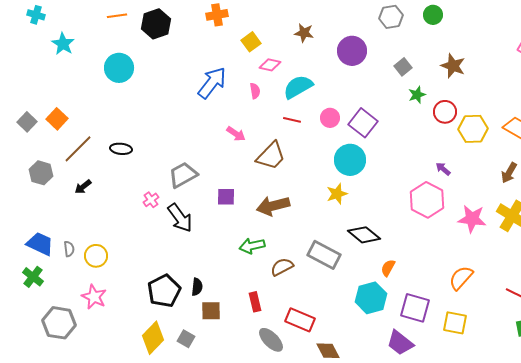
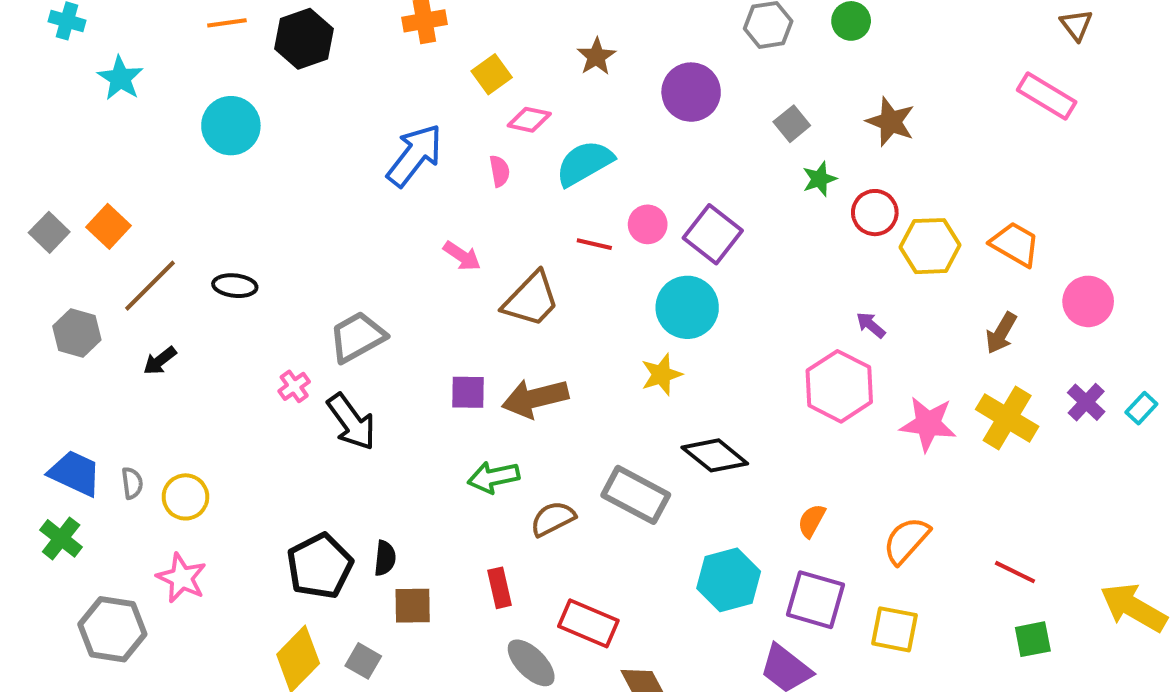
brown star: (304, 33) -> (596, 57), turned 30
red line: (292, 120) -> (594, 244), moved
purple square: (226, 197) -> (468, 392), moved
orange semicircle: (388, 268) -> (812, 521), moved

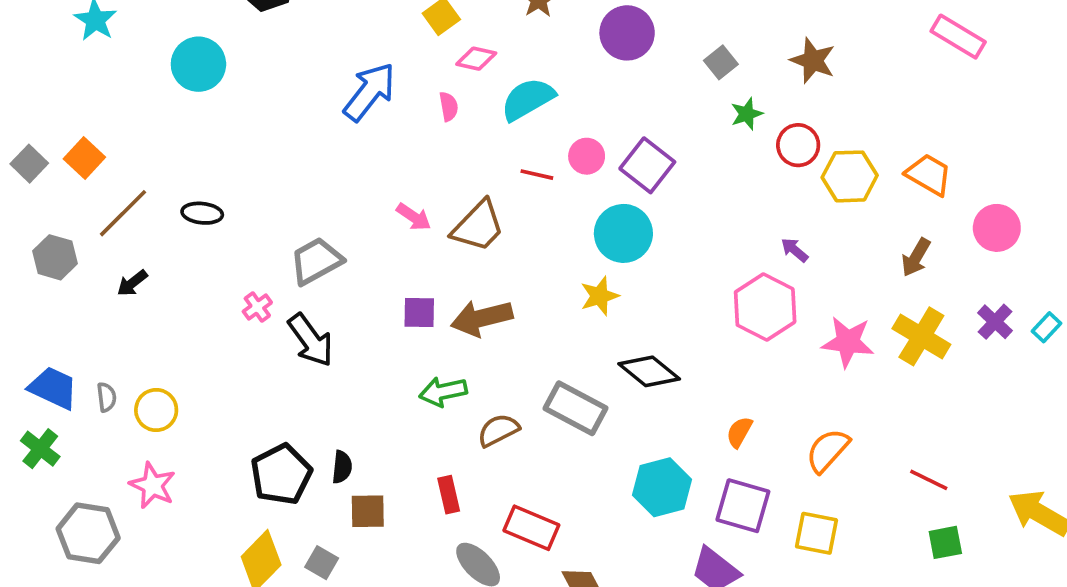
pink arrow: (462, 256) -> (414, 217), moved

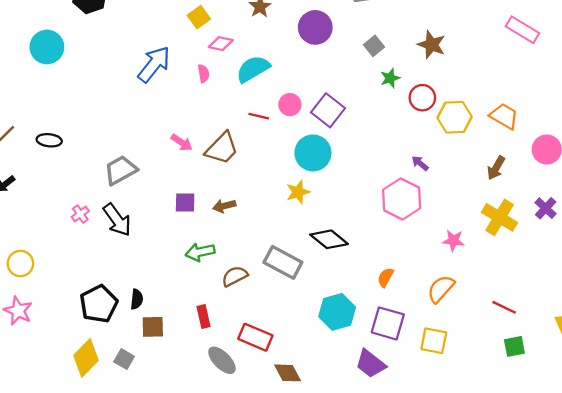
pink cross: (257, 307) -> (80, 214), moved
brown arrow: (482, 318) -> (224, 206), size x0.6
pink star: (848, 342) -> (453, 240), moved, size x0.7

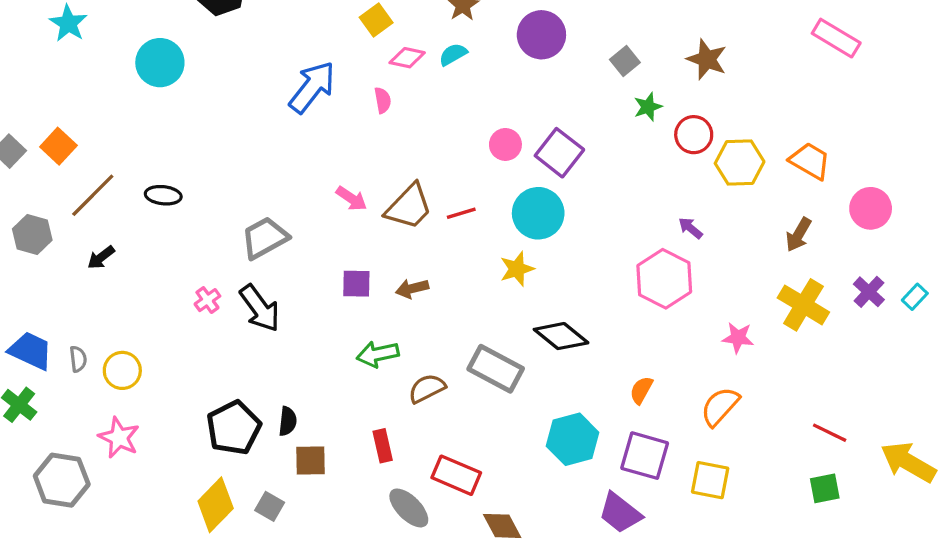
cyan semicircle: (253, 69) -> (453, 54), moved, size x0.6
red line: (259, 116) -> (461, 213), moved, turned -30
red line: (504, 307) -> (830, 433), moved

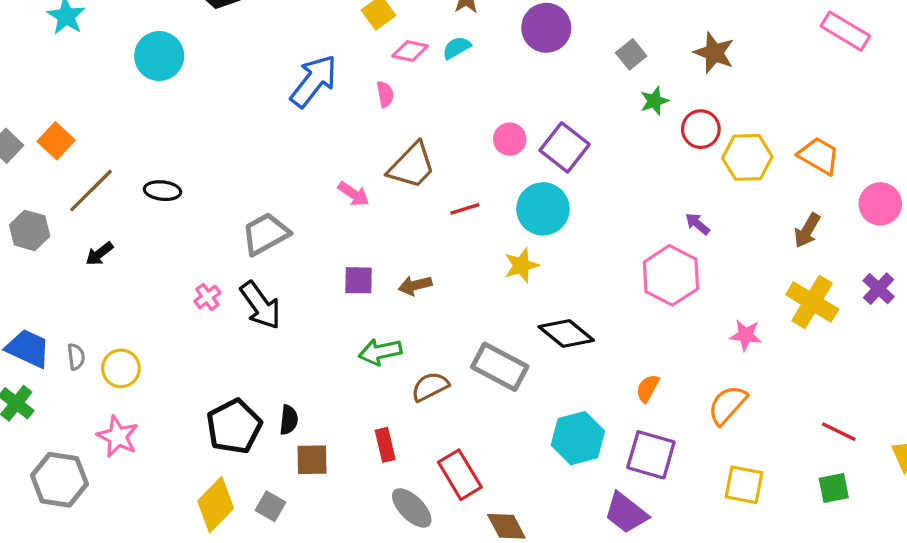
brown trapezoid: (409, 207) -> (412, 166), moved
red rectangle: (456, 475) -> (460, 475), turned 36
yellow square: (710, 480) -> (744, 485), moved

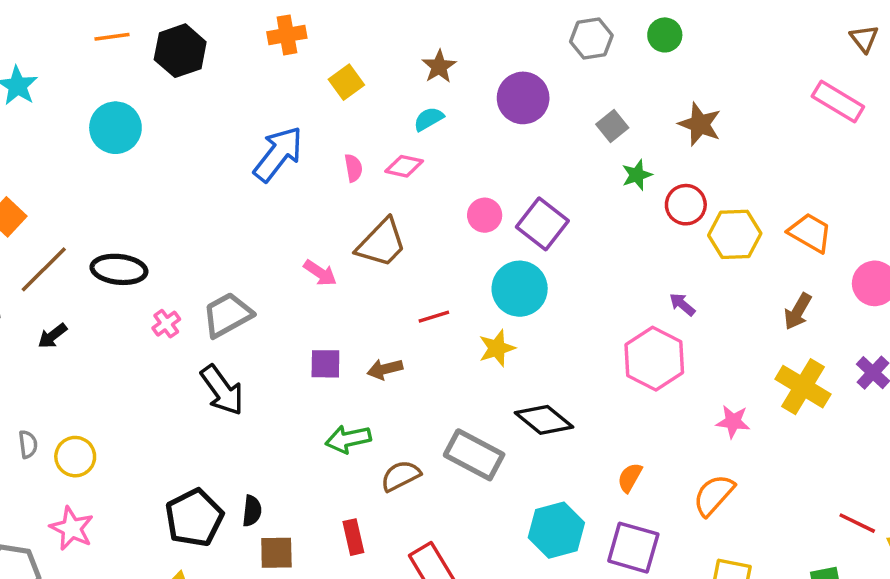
pink diamond: (410, 51) -> (404, 166), moved
black ellipse: (162, 191) -> (119, 269), size x1.4
red line: (465, 209) -> (434, 317), moved
pink cross: (207, 297) -> (166, 324), moved
red line: (839, 432) -> (857, 523), moved

